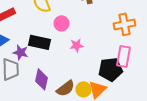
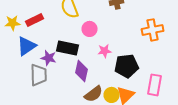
pink rectangle: (124, 56) -> (155, 85), moved
black pentagon: (111, 69) -> (127, 66), moved
purple diamond: (42, 79) -> (82, 71), moved

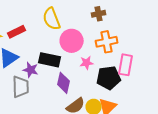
pink circle: (90, 29) -> (72, 41), size x1.5
orange cross: (153, 30) -> (107, 42), moved
pink rectangle: (155, 85) -> (126, 65), moved

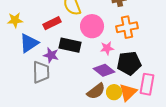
red rectangle: (17, 32) -> (52, 23), moved
pink rectangle: (126, 65) -> (147, 84), moved
purple diamond: (64, 83) -> (104, 70), moved, turned -65

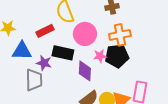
blue triangle: (29, 43) -> (22, 51), turned 35
black pentagon: (129, 63) -> (117, 56), moved
purple diamond: (104, 70) -> (85, 71), moved, turned 55

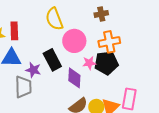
red rectangle: (45, 31) -> (14, 31), moved, turned -66
black rectangle: (63, 53) -> (52, 60), turned 50

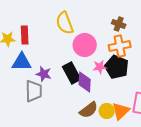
brown cross: (101, 14) -> (119, 24), moved, turned 32
black rectangle: (52, 60) -> (72, 73), moved
black pentagon: (106, 63) -> (117, 67), turned 30

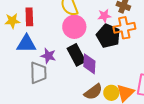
pink circle: (85, 45) -> (74, 27), moved
pink star: (100, 67) -> (104, 16), moved
black pentagon: (117, 67) -> (108, 36), moved

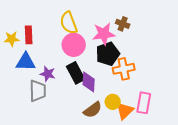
pink star: (104, 16) -> (104, 34), size x1.6
orange cross: (124, 28) -> (124, 69), moved
black pentagon: (108, 36) -> (108, 54), turned 30
yellow circle: (111, 93) -> (113, 102), moved

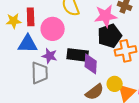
pink circle: (74, 45) -> (53, 29), moved
black rectangle: (76, 73) -> (78, 55), turned -55

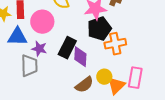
black rectangle: (78, 55) -> (67, 48), turned -70

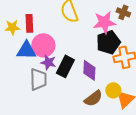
pink circle: (42, 22) -> (43, 45), moved
black rectangle: (67, 48) -> (65, 66), moved

